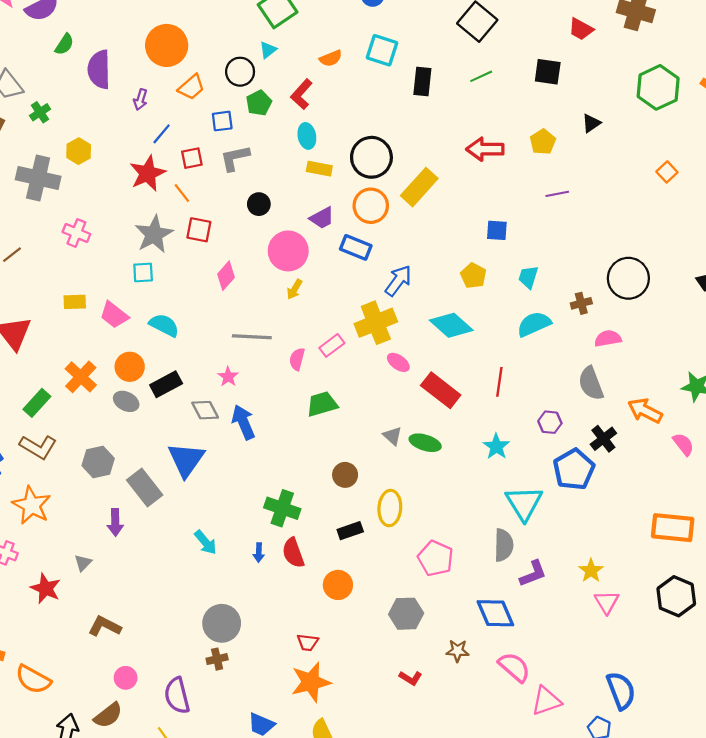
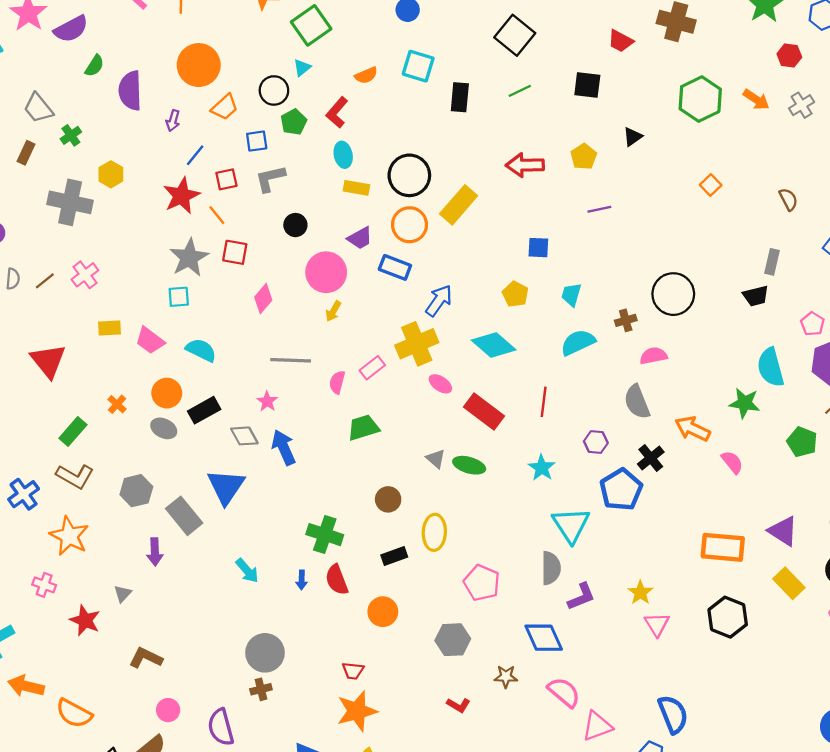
pink cross: (76, 233) -> (85, 275), moved, turned 32
orange cross: (81, 377) -> (117, 404), size x0.6

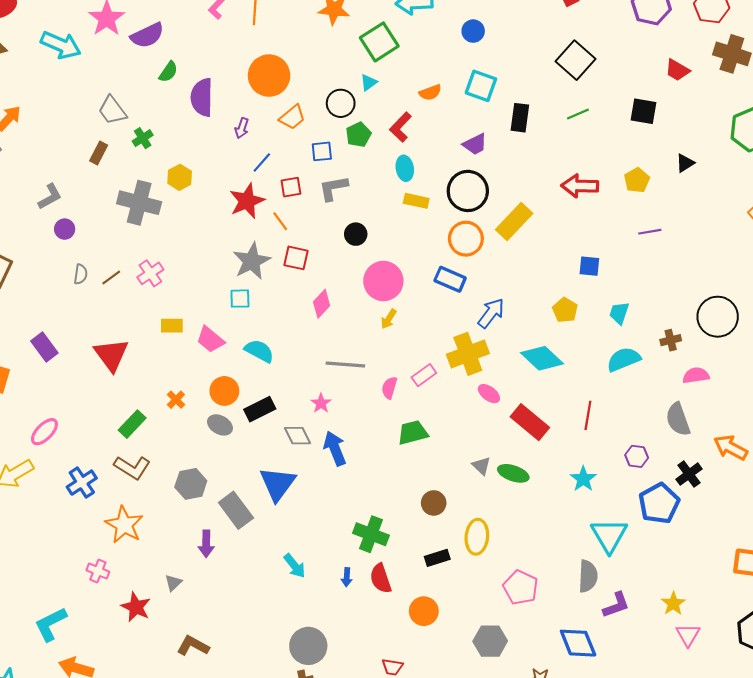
purple trapezoid: (360, 238) -> (475, 144), moved

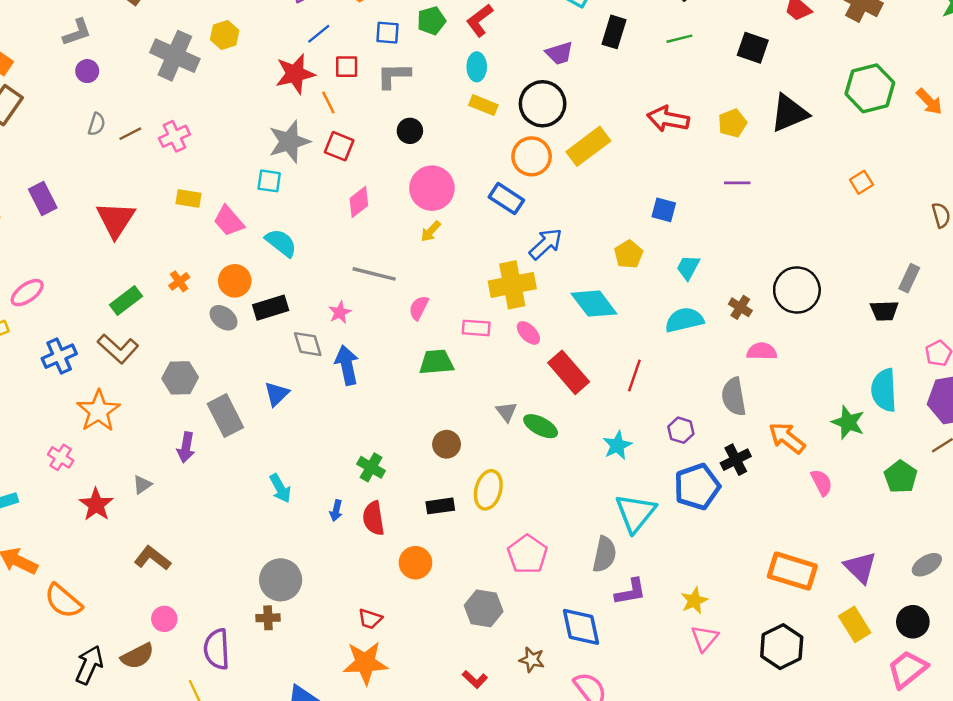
black triangle: (685, 163) -> (789, 113), size x1.8
brown cross: (671, 340) -> (740, 307), turned 36
pink rectangle: (424, 375) -> (476, 328), moved, turned 30
blue triangle: (278, 484) -> (277, 394), size x0.6
green cross: (371, 534) -> (371, 467), size x0.7

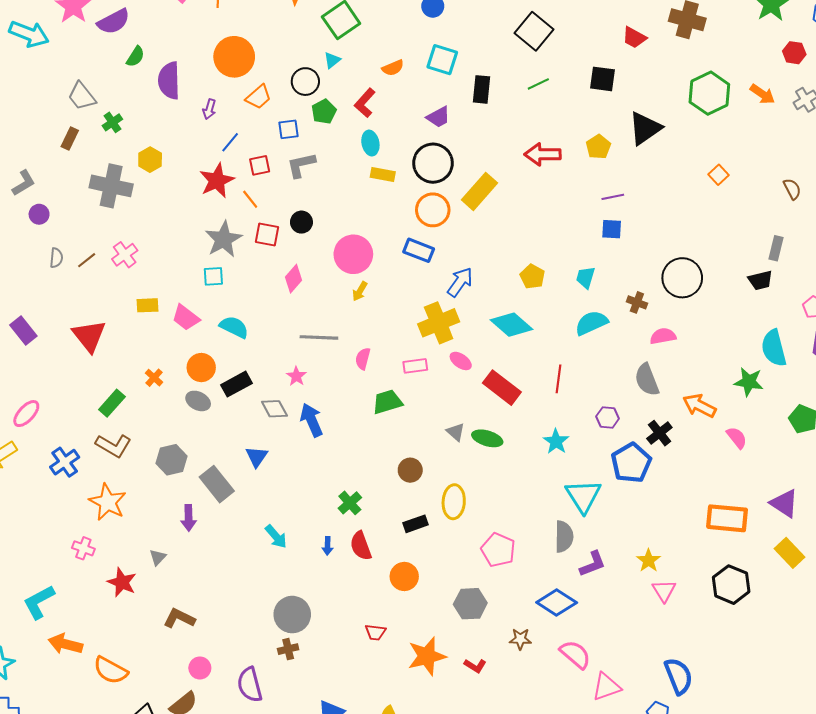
black circle: (410, 131) -> (301, 222), moved
blue square: (664, 210) -> (612, 229), moved
green cross: (371, 467) -> (350, 503), turned 30
blue diamond: (581, 627) -> (557, 603), turned -33
orange star: (365, 663) -> (427, 656), moved

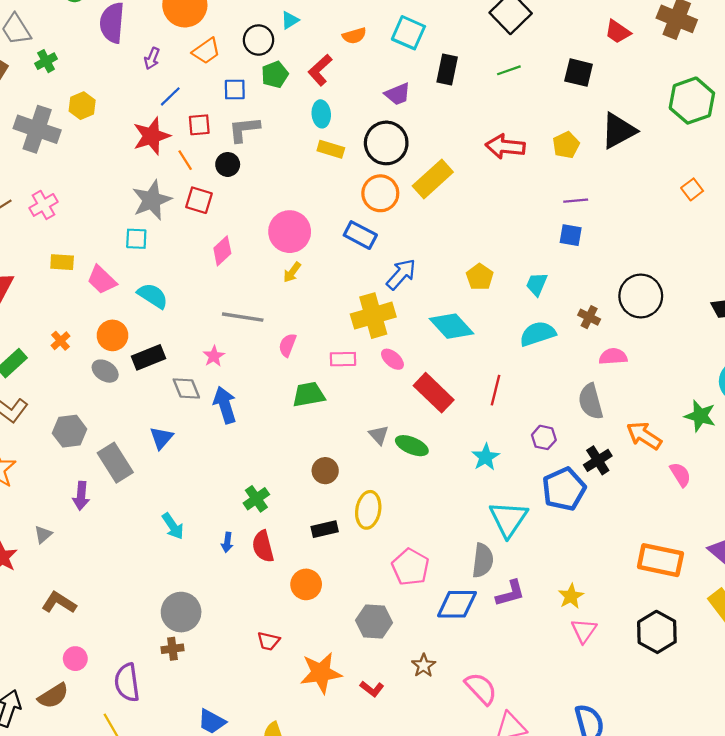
black circle: (301, 222) -> (228, 164), moved
blue diamond: (557, 603) -> (457, 604), moved, turned -39
brown star: (520, 639) -> (424, 666), turned 30

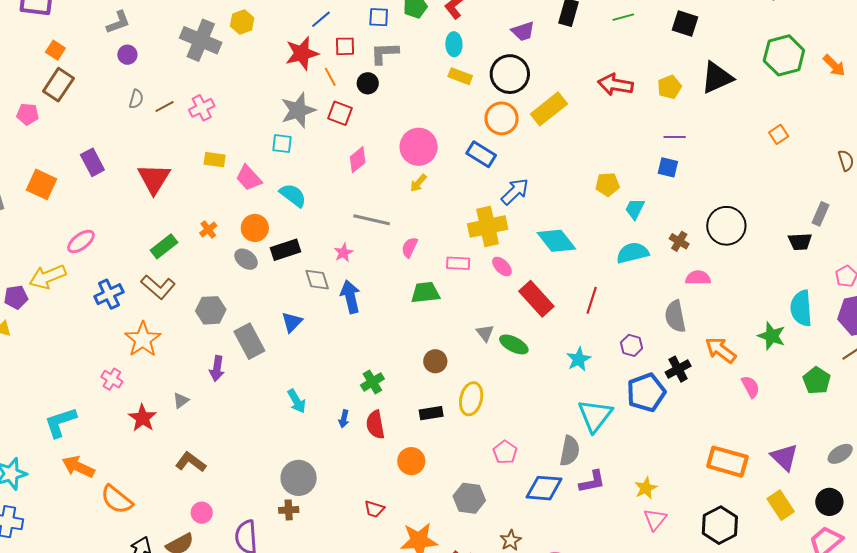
yellow pentagon: (480, 277) -> (607, 184), moved, turned 30
pink pentagon: (410, 567) -> (505, 452), size x0.7

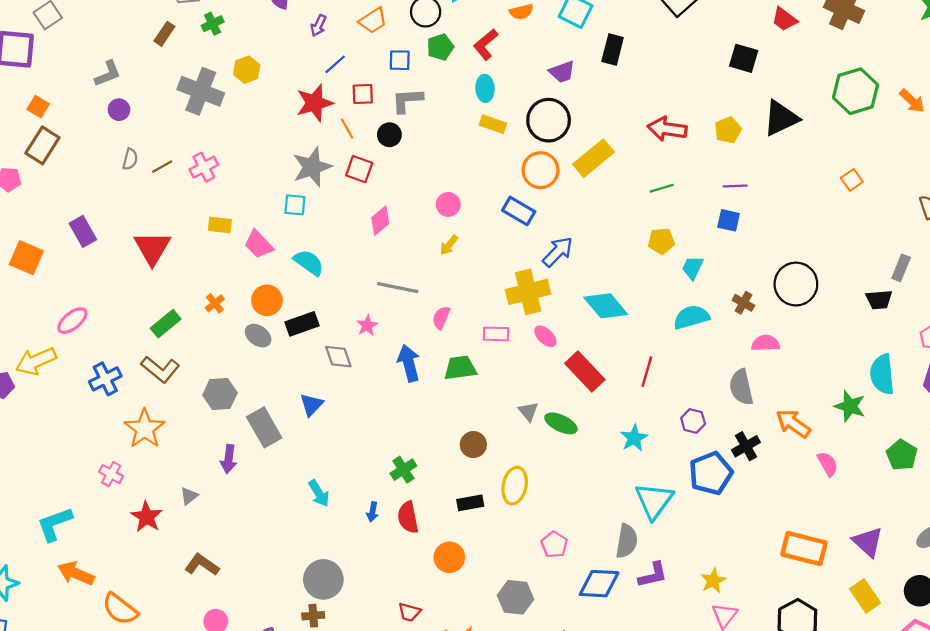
green line: (623, 17) -> (662, 188), moved
pink circle: (419, 147) -> (448, 204), size x0.6
blue arrow: (350, 297) -> (409, 363), moved

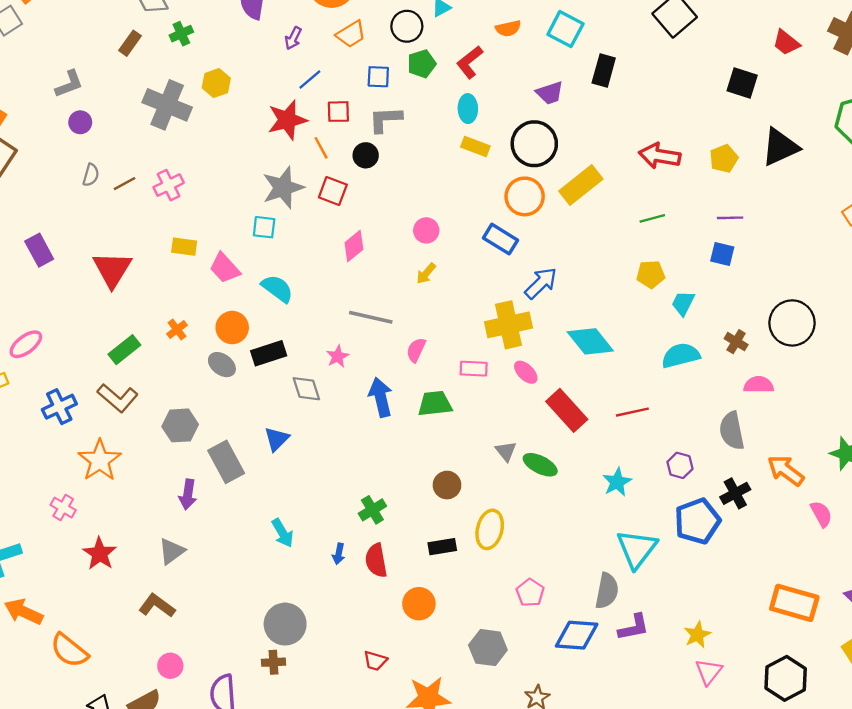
red line: (647, 372) -> (632, 412), turned 60
gray triangle: (189, 496) -> (172, 551), moved, size x1.4

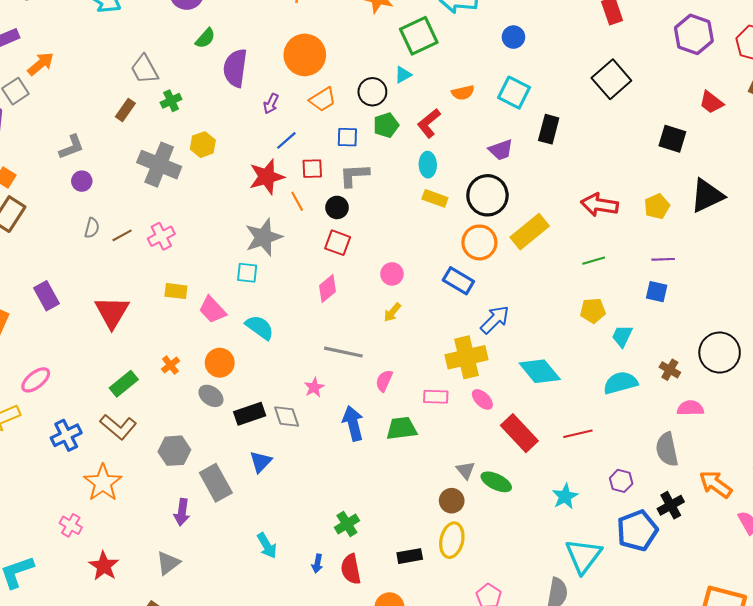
red square: (333, 191) -> (338, 243), moved
black rectangle: (269, 353) -> (250, 414), moved
brown circle: (447, 485) -> (452, 501), moved

